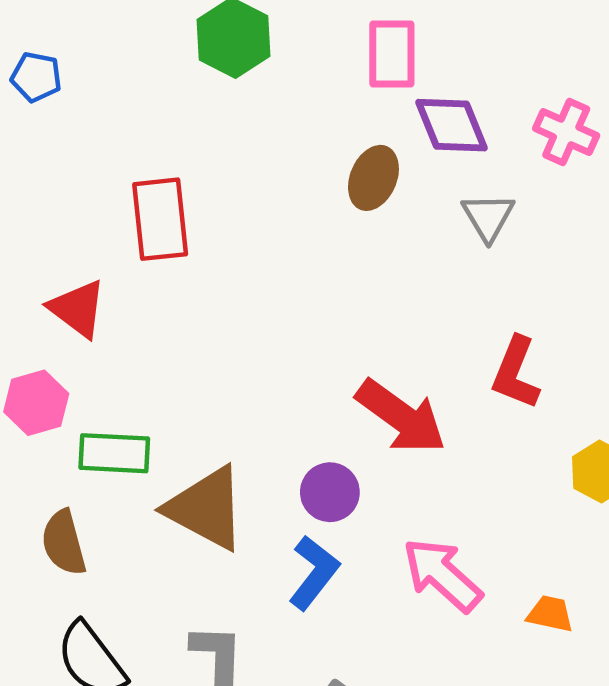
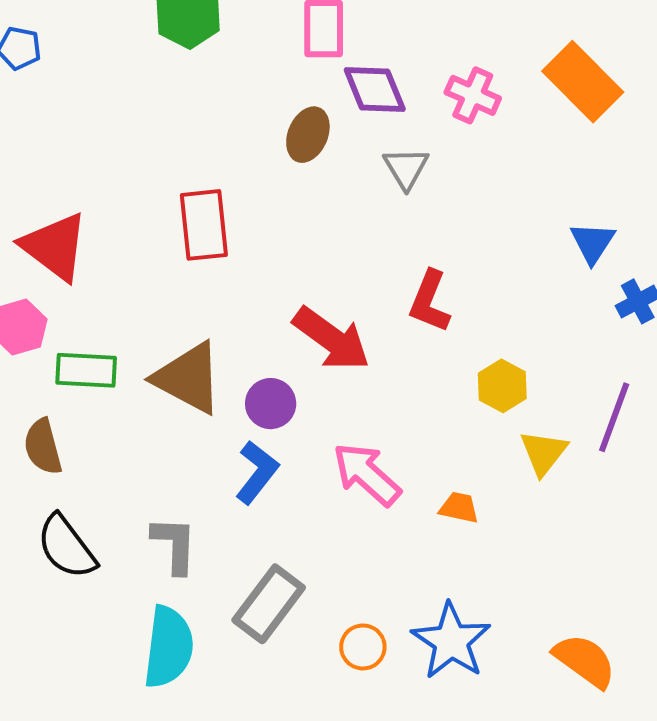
red rectangle: (160, 219) -> (204, 225), moved
red triangle: (78, 309) -> (55, 247), size x1.4
brown triangle: (206, 508) -> (188, 378), moved

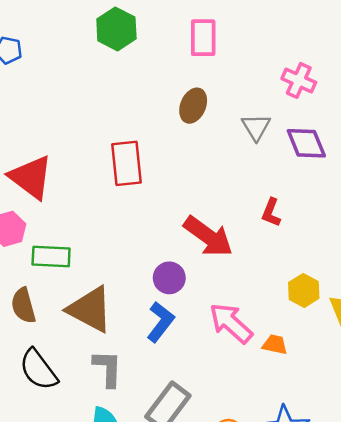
purple diamond: (375, 89) -> (306, 143), moved
red L-shape: (430, 301) -> (271, 212), size x0.7
brown triangle: (188, 378) -> (90, 309), moved
yellow hexagon: (502, 386) -> (304, 290), moved
orange trapezoid: (459, 508) -> (275, 345), moved

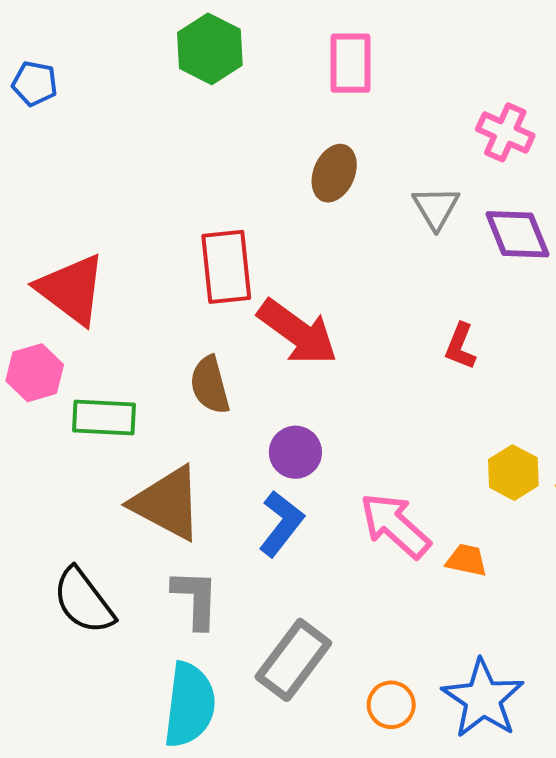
red arrow: (208, 236) -> (297, 332), moved
brown semicircle: (23, 306) -> (210, 385), moved

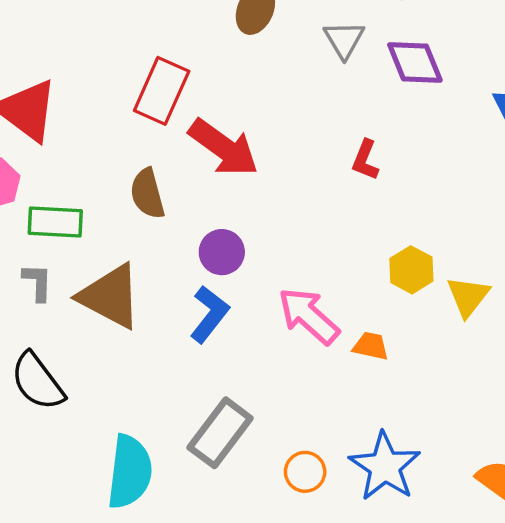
red rectangle: (226, 267) -> (162, 91), turned 30
gray L-shape: (196, 599) -> (38, 282), moved, size x0.7

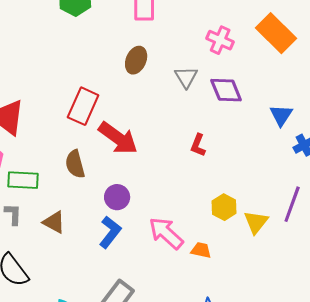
brown triangle: (110, 296) -> (54, 222), size x0.6

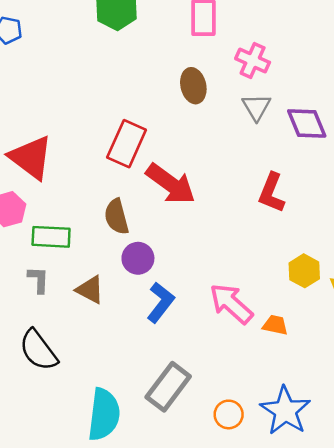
pink cross: (220, 40) -> (253, 60), moved
brown ellipse: (136, 60) -> (193, 86), turned -36
red L-shape: (198, 145) -> (271, 193), size x1.4
purple circle: (117, 197) -> (138, 258), moved

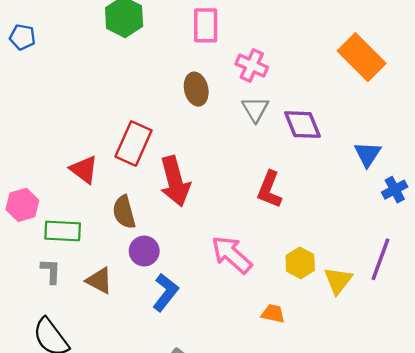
red triangle: (31, 157) -> (84, 169), moved, size x0.7
red arrow: (171, 184) -> (175, 181), turned 39
pink arrow: (231, 304) -> (232, 255), moved

